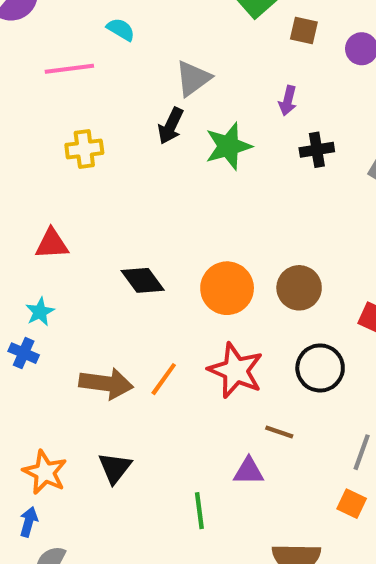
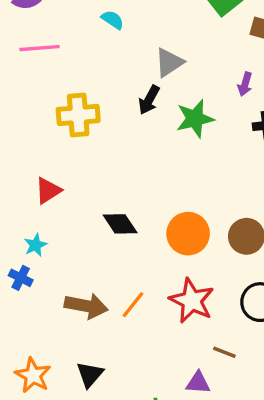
pink line: (69, 69) -> (39, 48), moved
yellow cross: (84, 149) -> (78, 115), size x1.4
red triangle: (52, 244) -> (48, 191), turned -32

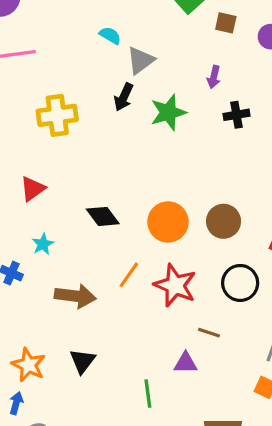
cyan semicircle: (113, 20) -> (110, 35), moved
cyan star: (36, 245) -> (43, 244), moved
orange line: (133, 305) -> (129, 275), moved

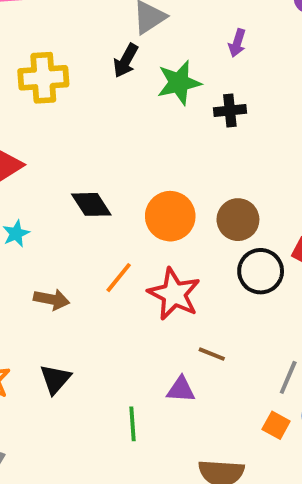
black cross: (236, 115) -> (230, 110), moved
black circle: (240, 283) -> (261, 271), moved
brown arrow: (75, 296) -> (52, 299), size x0.7

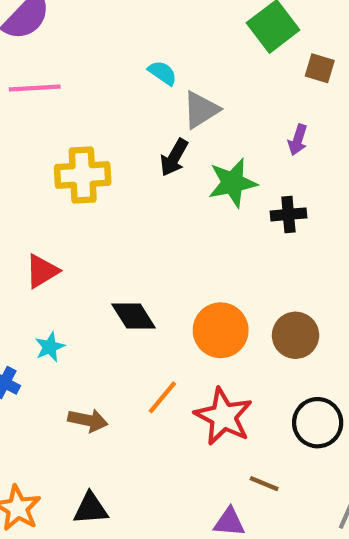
black circle: (261, 271) -> (318, 423), moved
black triangle: (55, 379) -> (91, 509), turned 44

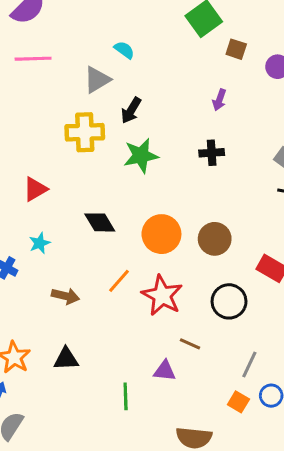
gray triangle: (201, 110) -> (97, 80), moved
yellow cross: (83, 175) -> (85, 132), moved
green star: (233, 183) -> (141, 156), moved

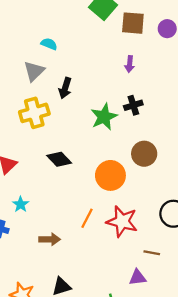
brown square: (236, 49) -> (133, 23), size x1.5
green star: (141, 156) -> (104, 117), moved
black diamond: (100, 222) -> (59, 159), moved
brown circle: (215, 239) -> (144, 154), moved

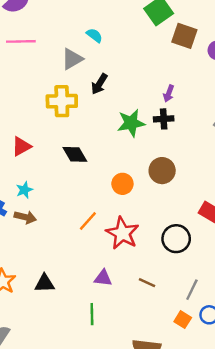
purple arrow: (130, 64) -> (169, 93), moved
orange circle: (110, 175) -> (122, 184), size x0.7
brown arrow: (50, 239) -> (25, 217), moved
brown line: (152, 253) -> (147, 283), moved
purple triangle: (138, 277) -> (103, 278), moved

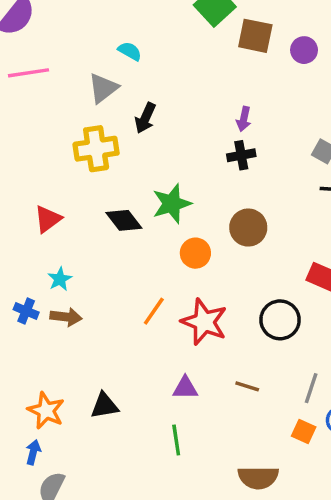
green star: (131, 123) -> (172, 204), moved

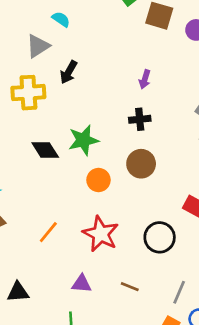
black cross: (241, 155) -> (140, 119), moved
orange line: (154, 311) -> (48, 232), moved

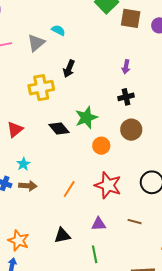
gray triangle: (38, 46) -> (36, 43), moved
black triangle: (18, 292) -> (62, 236), moved

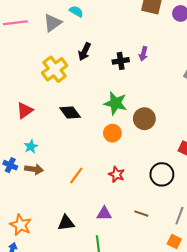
yellow cross: (41, 88) -> (55, 69), turned -30
black cross: (126, 97) -> (121, 61), moved
green star: (86, 118) -> (115, 103), moved, turned 30
red star: (108, 185) -> (117, 174), size x0.6

